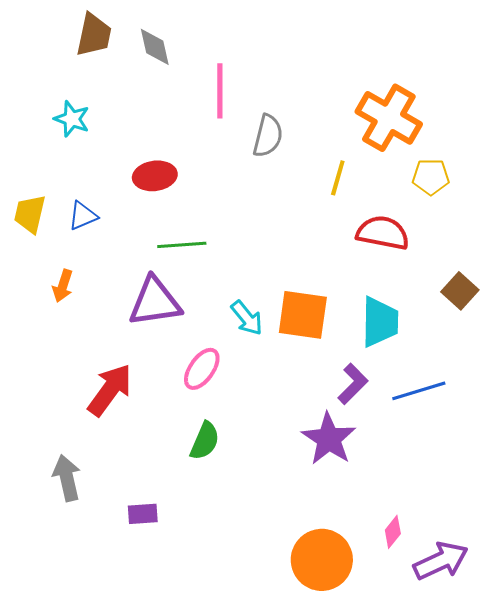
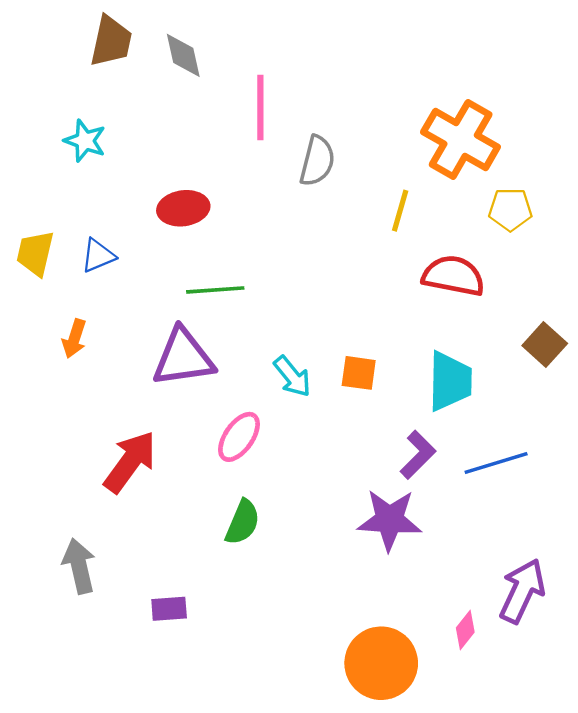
orange square: (303, 315) -> (359, 373), size x0.6
purple star: (329, 439) -> (389, 520), turned -30
purple arrow: (441, 561) -> (522, 591), moved, turned -40

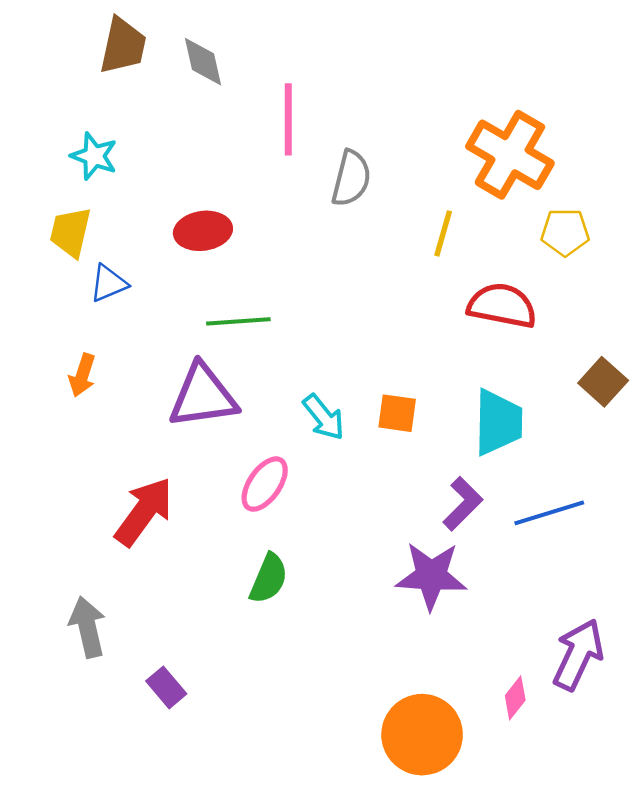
yellow trapezoid: (35, 253) -> (70, 232), moved
purple rectangle: (169, 609) -> (166, 687), moved, turned 54

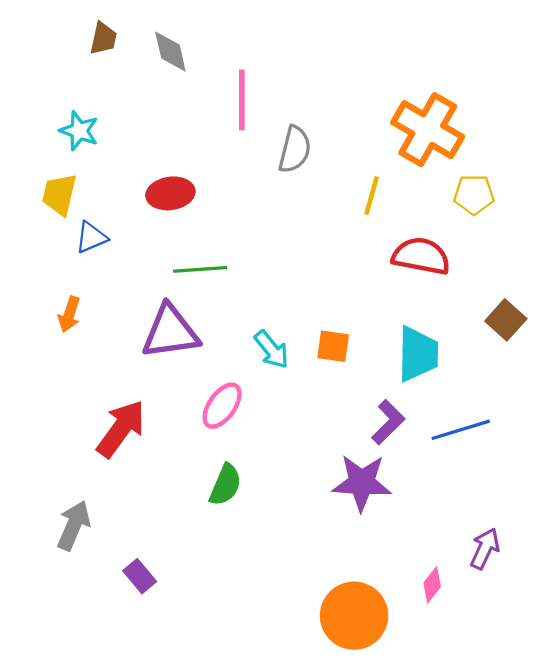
brown trapezoid: (123, 46) -> (103, 38), size x0.7
gray arrow: (88, 627) -> (74, 525), turned 36
purple arrow: (578, 655) -> (485, 549), size x0.7

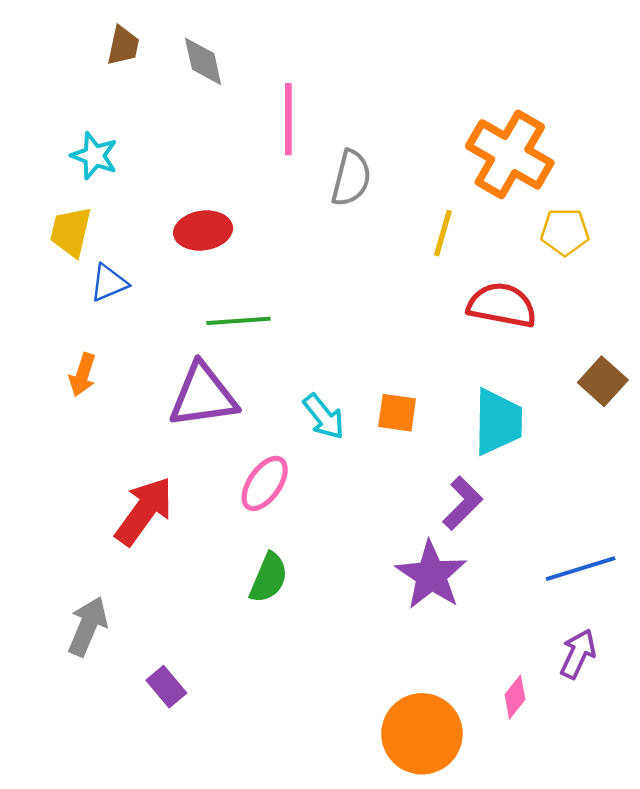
blue line: (461, 430) -> (581, 569), moved
purple star: (362, 483) -> (431, 575), turned 30

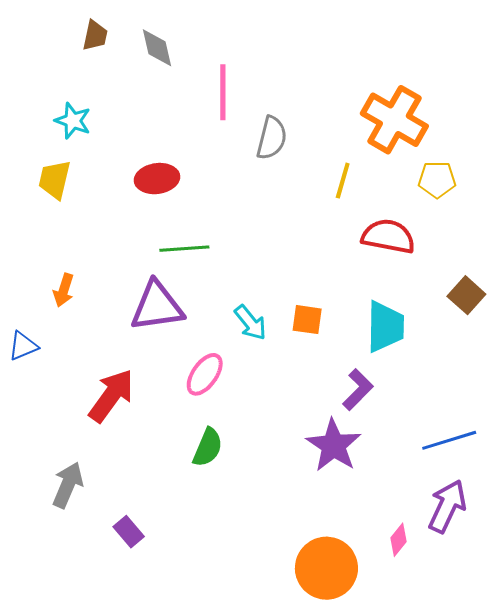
blue triangle: (109, 283) -> (23, 346), moved
purple arrow: (578, 654) -> (447, 506), size x1.4

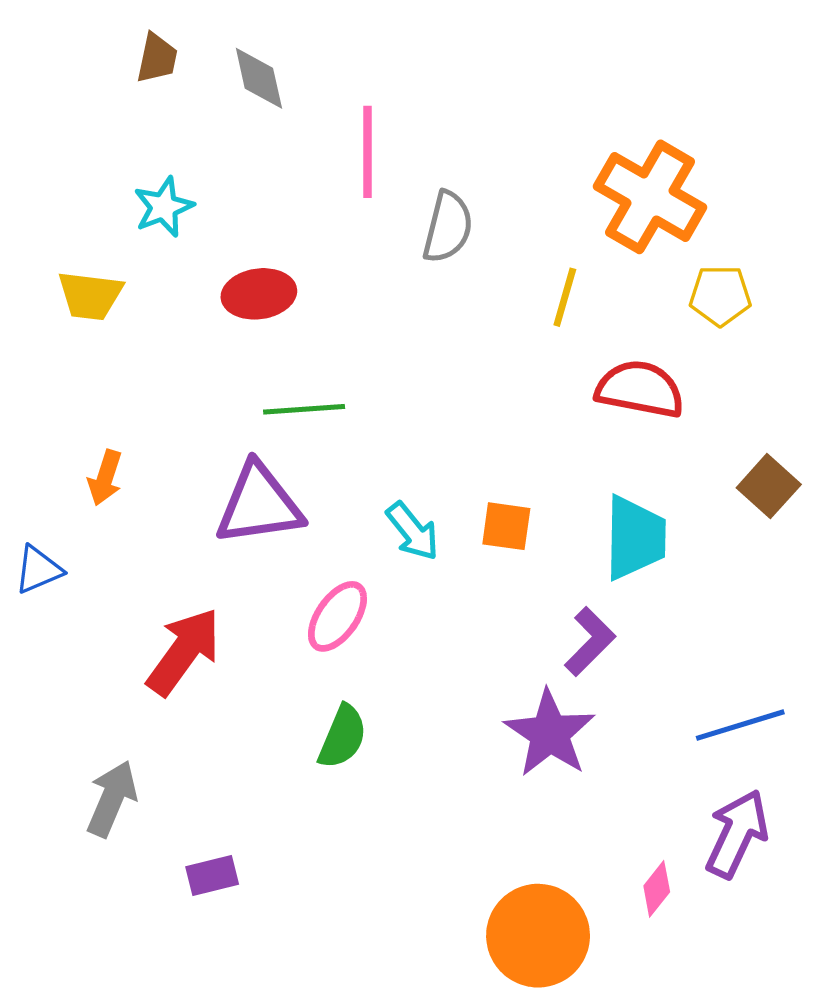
cyan star: (73, 121) -> (164, 207), moved, turned 30
yellow trapezoid: (55, 180) -> (90, 296), turned -96
purple rectangle: (129, 532) -> (212, 876), turned -64

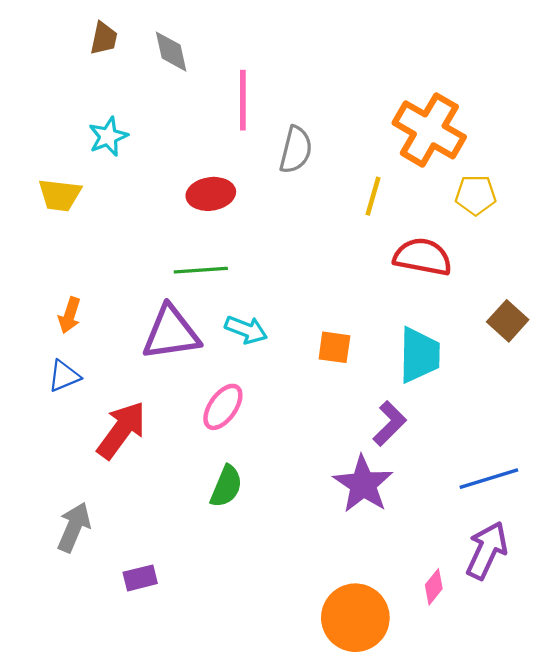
red ellipse: (259, 294) -> (211, 194), moved
cyan arrow: (413, 531) -> (246, 330), moved, turned -30
blue triangle: (38, 570) -> (64, 376), moved

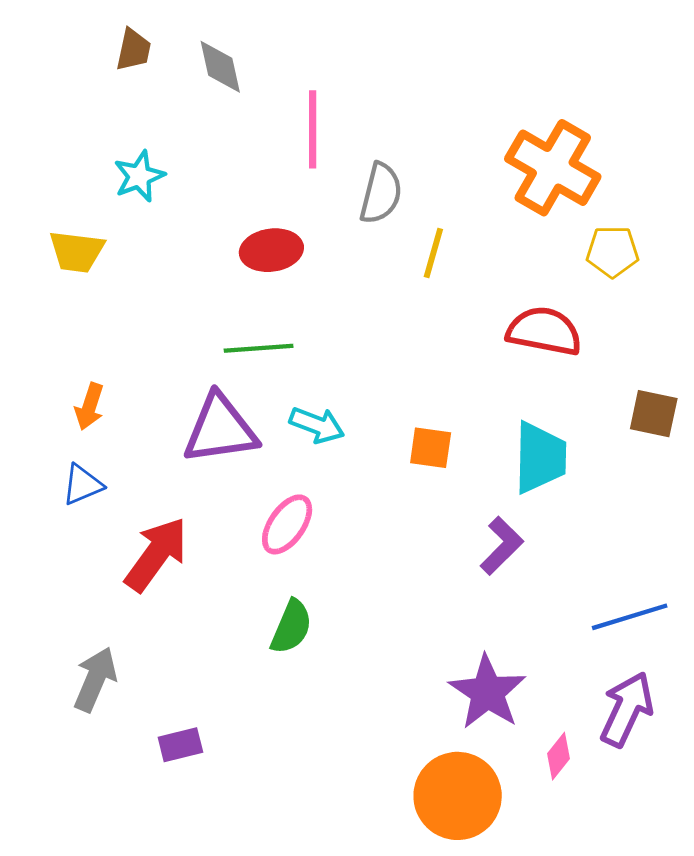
yellow line: (373, 196) -> (433, 253), moved
brown square: (508, 321) -> (654, 414), turned -30
purple star: (363, 484) -> (487, 692), moved

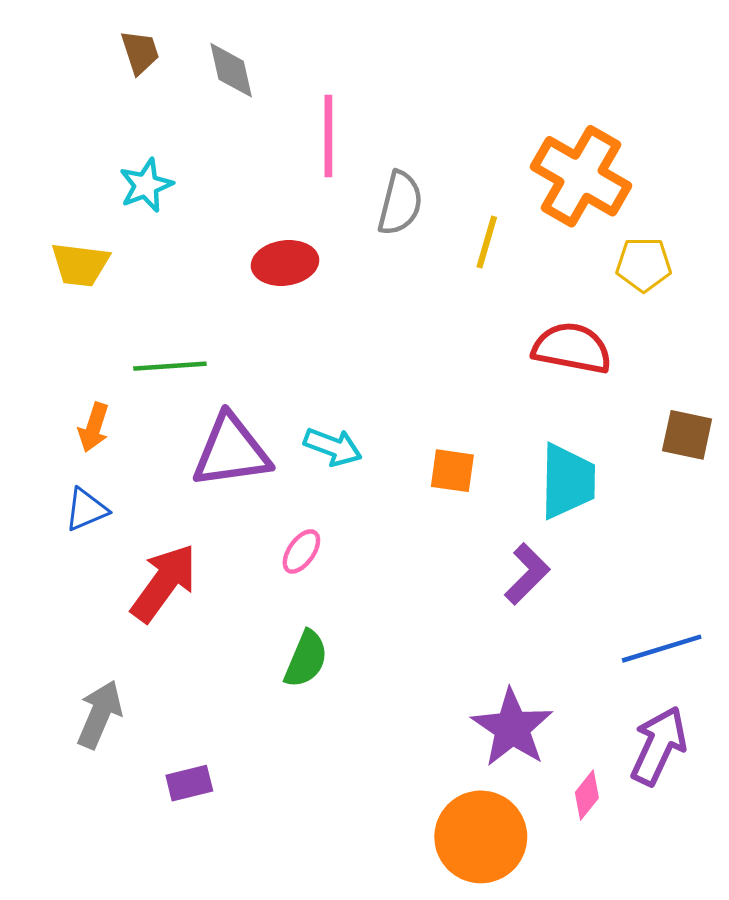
brown trapezoid: (134, 50) -> (140, 52), turned -30
yellow line: (433, 253) -> (487, 242), moved
green line: (259, 348) -> (170, 366), moved
pink ellipse: (287, 524) -> (301, 551), size x0.7

